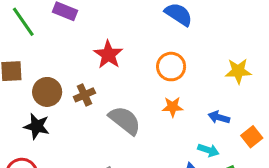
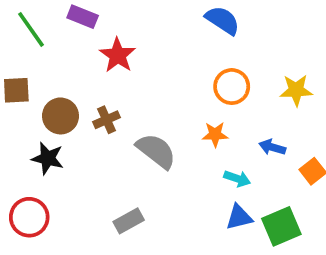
red star: (108, 55) -> (118, 55), moved
orange circle: (171, 67) -> (232, 87), moved
cyan arrow: (208, 150) -> (237, 179), moved

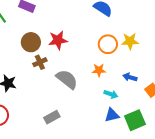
red star: (118, 55) -> (58, 40), moved, turned 30
yellow star: (296, 90) -> (130, 41), moved
brown circle: (60, 116) -> (31, 42), moved

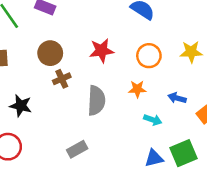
red star: (58, 40) -> (101, 51), moved
yellow star: (130, 41) -> (191, 52), moved
gray semicircle: (67, 79) -> (96, 101), turned 55
blue triangle: (112, 115) -> (154, 158), moved

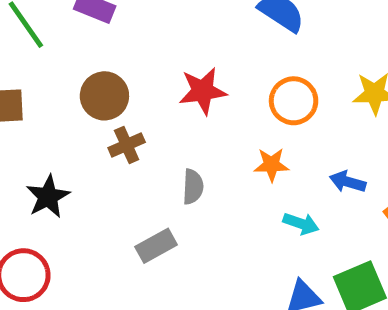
gray semicircle: (96, 101) -> (193, 187), size x0.6
black star: (21, 106) -> (48, 197), turned 30
gray rectangle: (77, 149) -> (156, 246), moved

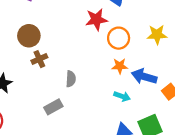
red star: (203, 91) -> (96, 19), moved
orange star: (271, 165) -> (120, 66), moved
blue arrow: (348, 182) -> (144, 77), size x1.5

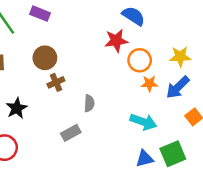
orange star: (120, 66) -> (149, 84), moved
blue arrow: (144, 77) -> (178, 87), moved, turned -60
cyan arrow: (122, 96) -> (143, 122), size x1.5

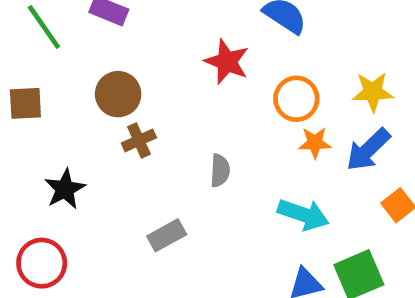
red star: (116, 41) -> (227, 62), moved, turned 30
gray semicircle: (89, 103) -> (220, 171), moved

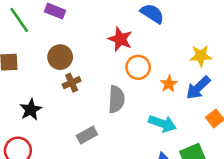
orange circle: (296, 99) -> (138, 67), moved
orange star: (315, 143) -> (169, 84), turned -30
gray semicircle: (220, 171) -> (116, 99), size x1.5

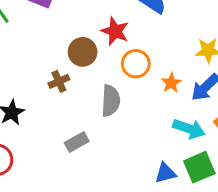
brown circle: (60, 57) -> (83, 52), moved
cyan arrow: (162, 124) -> (189, 129), moved

